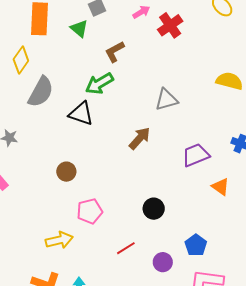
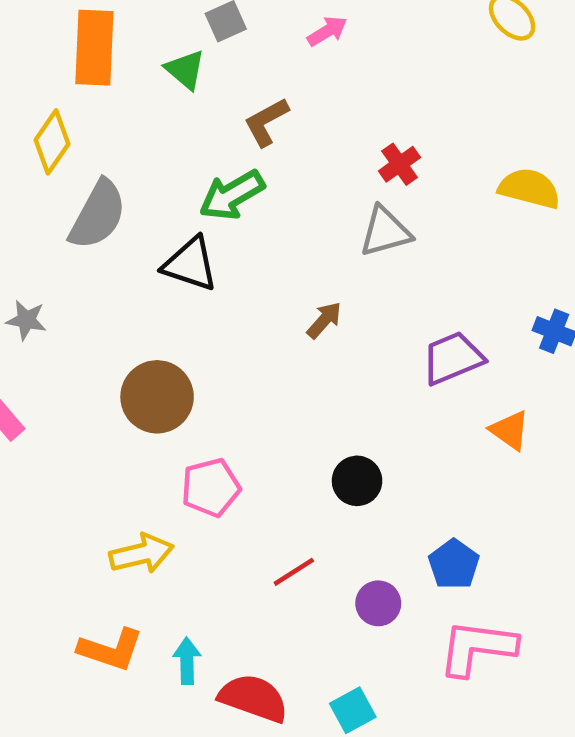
red cross: (170, 25) -> (400, 164), moved, size x0.7
brown arrow: (140, 138) -> (324, 320), size x0.7
brown circle: (66, 172) -> (157, 397), size x1.6

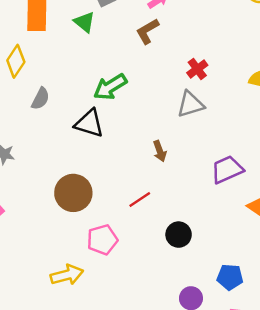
brown L-shape: (266, 122) -> (147, 31), moved
gray semicircle: (98, 215) -> (40, 99), size x0.6
brown arrow: (324, 320) -> (160, 151), turned 120
blue pentagon: (454, 564) -> (230, 277), turned -30
red line: (294, 572) -> (140, 199), moved

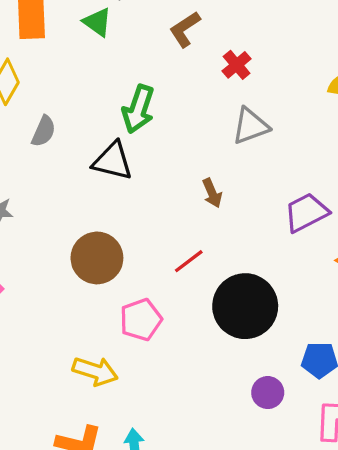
red cross: (197, 69) -> (237, 65), moved
green arrow: (110, 87) -> (138, 109), turned -36
black circle: (179, 235) -> (245, 306), size x1.8
yellow arrow: (67, 275) -> (95, 371), turned 36

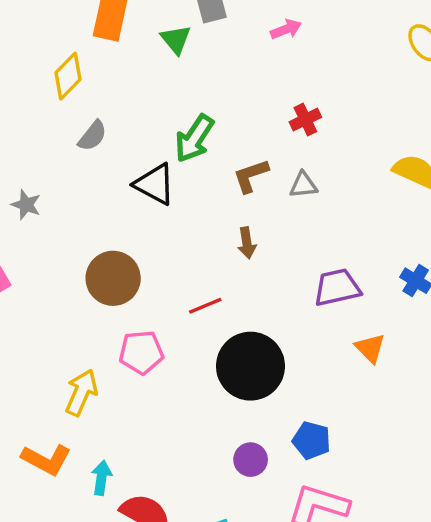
brown L-shape: (185, 29) -> (251, 176), moved
gray triangle: (250, 126) -> (303, 185), size x0.7
yellow arrow: (95, 371) -> (81, 392), turned -99

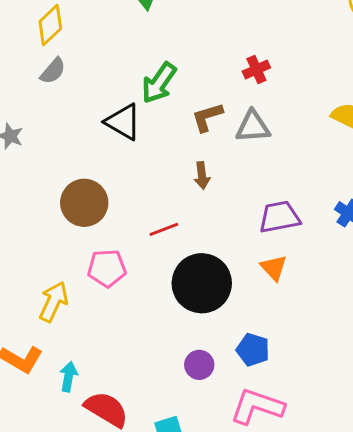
gray semicircle: (92, 136) -> (53, 71), moved
gray triangle: (303, 185) -> (253, 127), size x1.4
orange triangle: (370, 348) -> (274, 268), moved

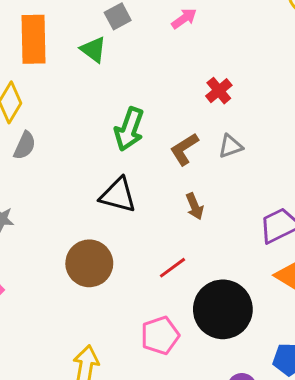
black triangle: (123, 122) -> (118, 195), moved
gray triangle: (253, 127) -> (230, 146), size x0.7
pink pentagon: (107, 268) -> (160, 335), moved

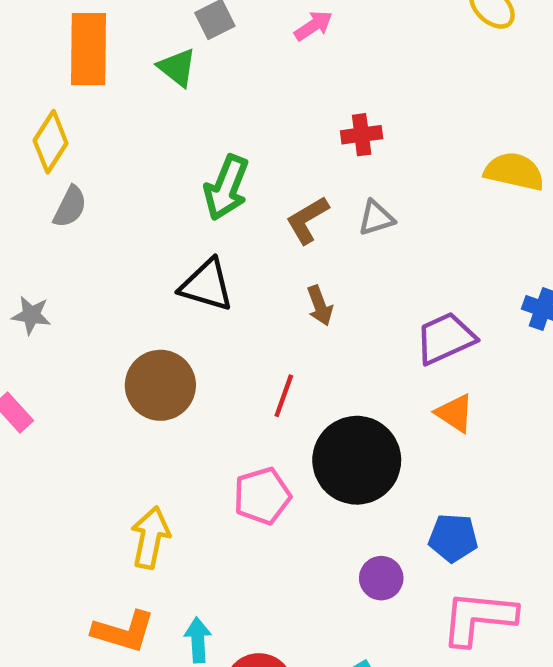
red cross: (219, 91) -> (362, 135), turned 30
red line: (172, 268) -> (284, 396), turned -36

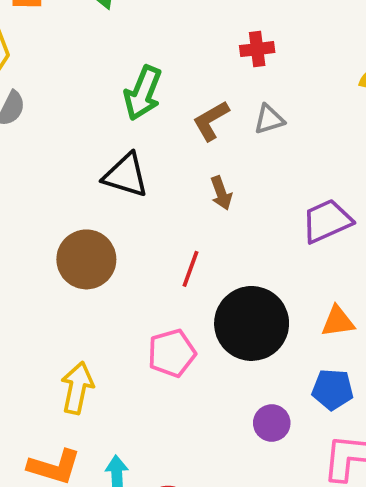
orange triangle: (455, 413) -> (338, 321), moved, turned -42

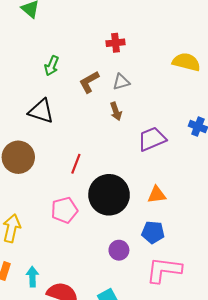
green arrow: (143, 93) -> (52, 66), size x0.7
brown arrow: (221, 193) -> (116, 111), moved

